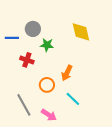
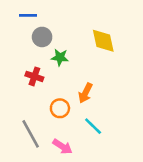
blue line: (12, 38) -> (28, 15), moved

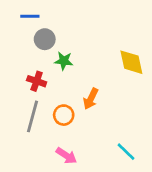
yellow diamond: (103, 41) -> (131, 62), moved
cyan line: (93, 126) -> (126, 152), moved
gray line: (31, 134) -> (33, 116), moved, turned 44

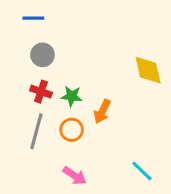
gray circle: (45, 39) -> (43, 55), moved
green star: (64, 61) -> (72, 96), moved

